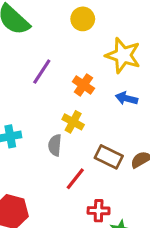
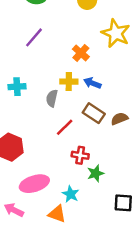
purple line: (42, 72) -> (34, 37), moved
blue arrow: (127, 98) -> (92, 83), moved
yellow cross: (73, 122) -> (69, 82), turned -35

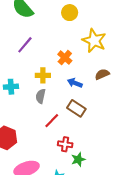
yellow cross: (69, 82) -> (43, 75), moved
brown semicircle: (119, 119) -> (102, 74), moved

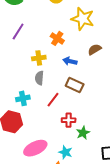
cyan cross: (11, 87) -> (23, 98), moved

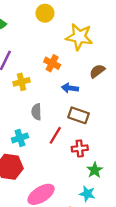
yellow cross: (39, 58) -> (21, 82), moved
red cross: (69, 120) -> (80, 148), moved
cyan star: (65, 152) -> (87, 194), moved

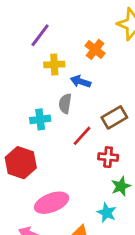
blue arrow: (70, 88) -> (81, 82), moved
brown rectangle: (79, 115) -> (114, 117), turned -60
cyan cross: (20, 138) -> (40, 119), moved

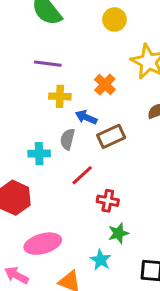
purple line: (40, 35) -> (48, 64), turned 55
brown rectangle: (114, 117) -> (111, 136), moved

